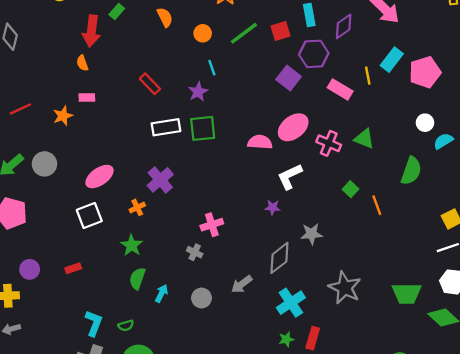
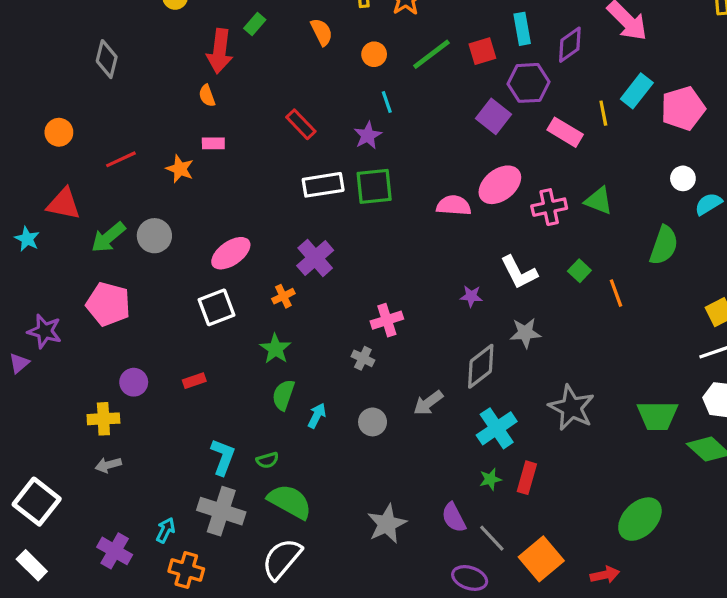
orange star: (63, 116) -> (180, 169), turned -30
pink cross: (329, 143) -> (549, 207), turned -35
white L-shape: (290, 177) -> (519, 272), moved, turned -92

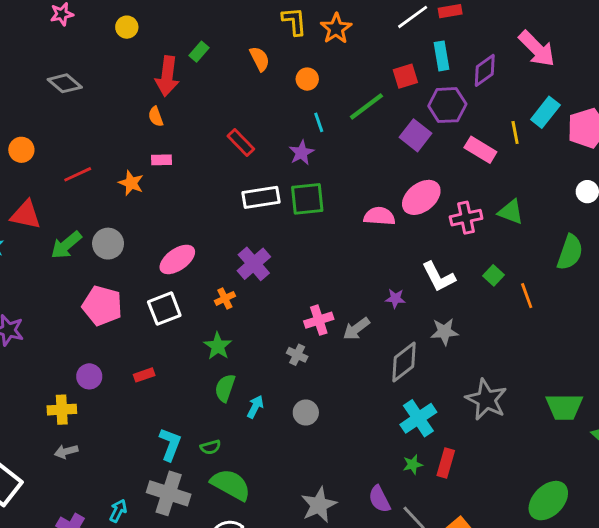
green line: (431, 54) -> (366, 106), moved
gray diamond: (107, 59) -> (65, 83), turned -64
pink pentagon: (108, 304) -> (102, 306), moved
gray arrow: (428, 403) -> (356, 329), moved

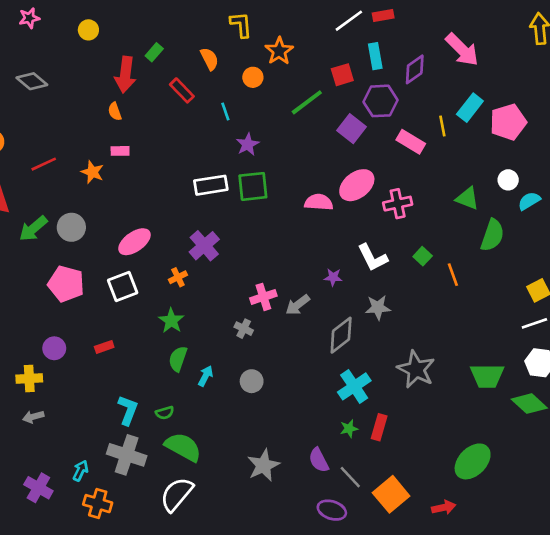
orange star: (336, 29) -> (279, 51), moved
cyan line: (319, 122) -> (225, 111), moved
red rectangle: (241, 143) -> (182, 90), moved
green triangle: (511, 212) -> (467, 198), moved

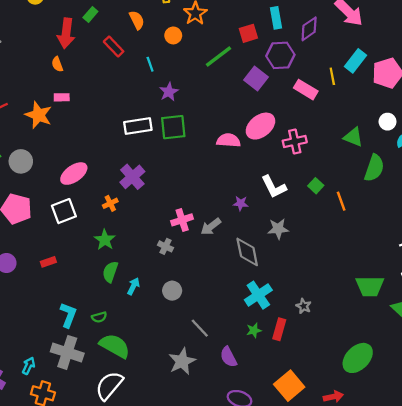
orange star: (92, 172) -> (38, 115), size x1.4
gray diamond: (341, 335) -> (247, 252), turned -64
gray star: (416, 369) -> (304, 306), moved, size x0.5
gray line: (350, 477) -> (200, 328), moved

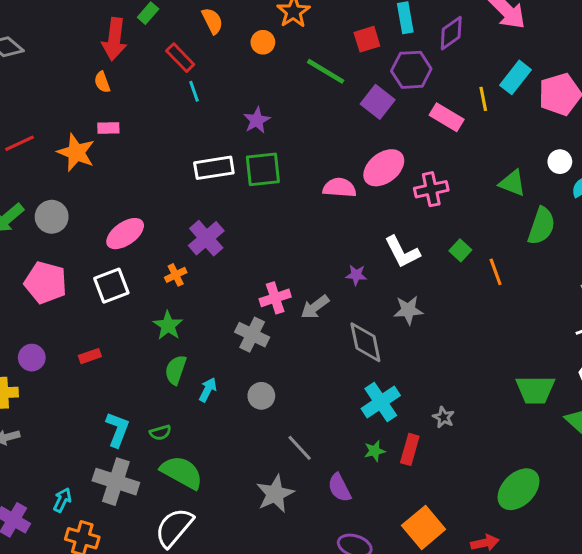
green line: (219, 56) -> (326, 71), turned 68
cyan line: (150, 64) -> (194, 91), moved
gray cross: (166, 246) -> (252, 335), size x1.5

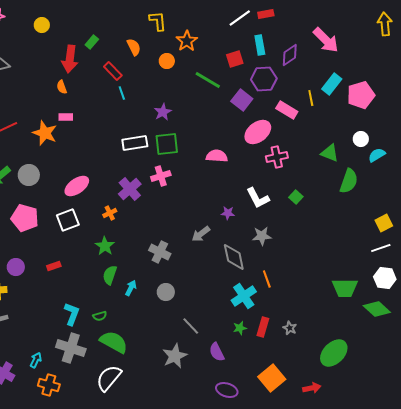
pink ellipse: (384, 168) -> (258, 132), moved
orange line: (496, 272) -> (267, 279), moved
pink cross: (275, 298) -> (161, 176), moved
gray star: (444, 417) -> (290, 328), moved

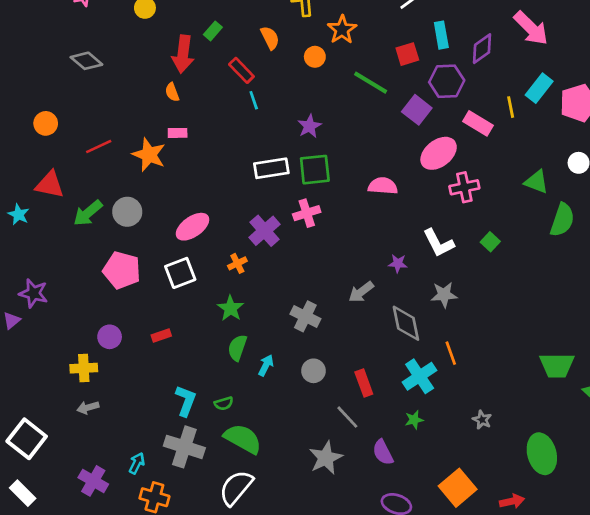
red rectangle: (263, 327) -> (364, 383), moved, turned -36
green ellipse: (334, 353) -> (542, 454), turned -60

